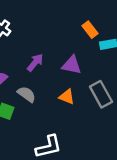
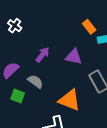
orange triangle: (67, 97) -> (69, 100), moved, size x1.6

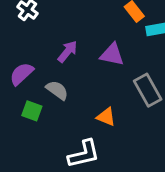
orange triangle: (69, 100) -> (106, 117), size x0.6

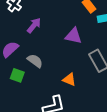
purple arrow: (68, 52) -> (34, 25), moved

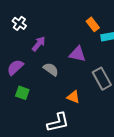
gray semicircle: (35, 61) -> (51, 69), moved

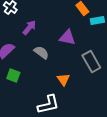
orange triangle: (73, 97) -> (63, 80), turned 32

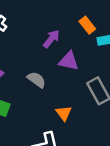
purple arrow: (29, 28) -> (51, 39), moved

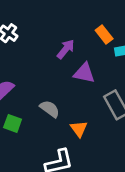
gray semicircle: (36, 80) -> (50, 109), moved

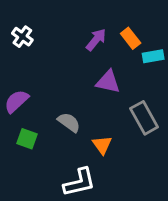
purple arrow: (66, 49) -> (96, 40), moved

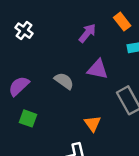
orange rectangle: (131, 38) -> (122, 22), moved
gray semicircle: (69, 122) -> (64, 81), moved

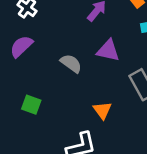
purple semicircle: (19, 86) -> (21, 46), moved

